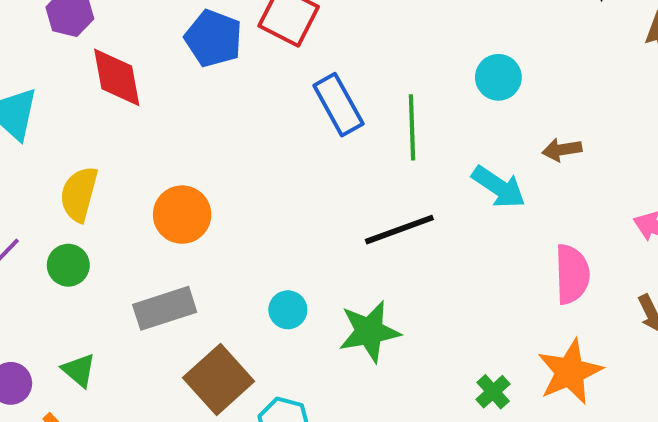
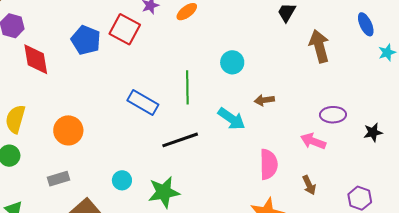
blue rectangle: (338, 105) -> (143, 102), moved, turned -32
gray rectangle: (165, 308) -> (59, 179), size x0.7

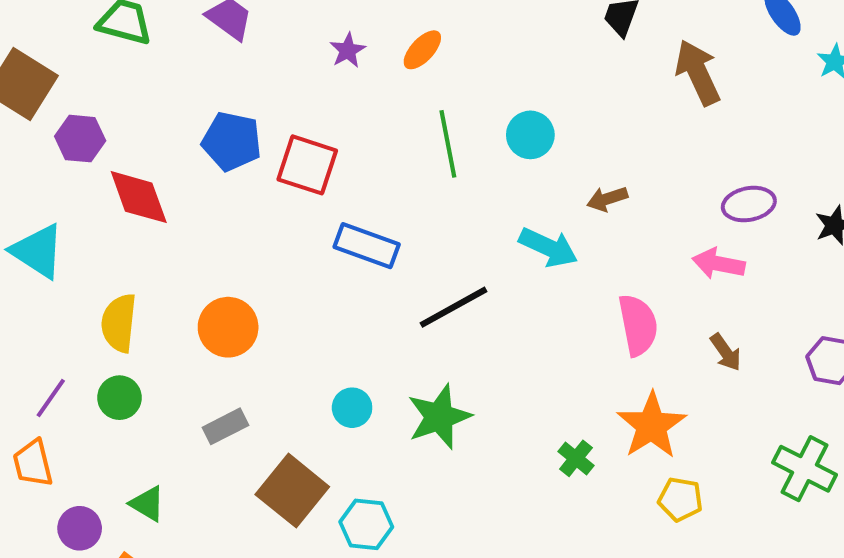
red square: (125, 29) -> (307, 165), moved
green line: (187, 87) -> (448, 144), moved

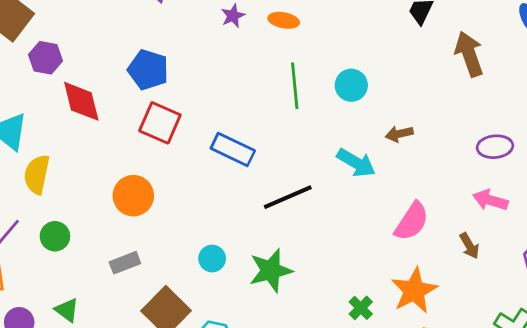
orange ellipse: (422, 50) -> (284, 20), turned 52
red square: (307, 165) -> (160, 123), moved
pink arrow: (719, 264) -> (490, 200), moved
yellow semicircle: (119, 323) -> (37, 174), moved
pink semicircle: (638, 325) -> (412, 221), turned 39

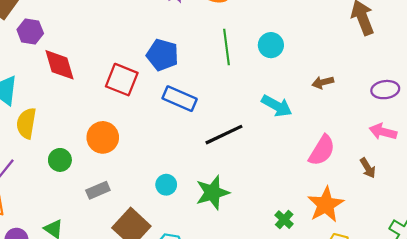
blue pentagon: (148, 70) -> (162, 55), moved
brown arrow: (399, 134) -> (323, 82), moved
green circle: (55, 236) -> (60, 160), moved

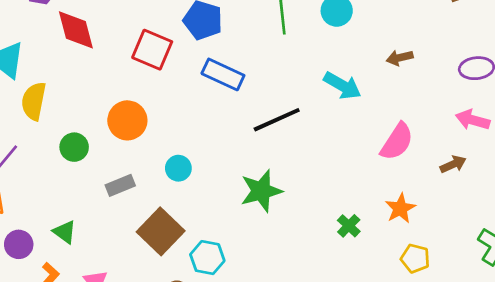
brown arrow: (368, 168) -> (453, 164), turned -84
cyan circle: (166, 185) -> (178, 168), moved
orange star: (326, 205) -> (400, 208), size x0.7

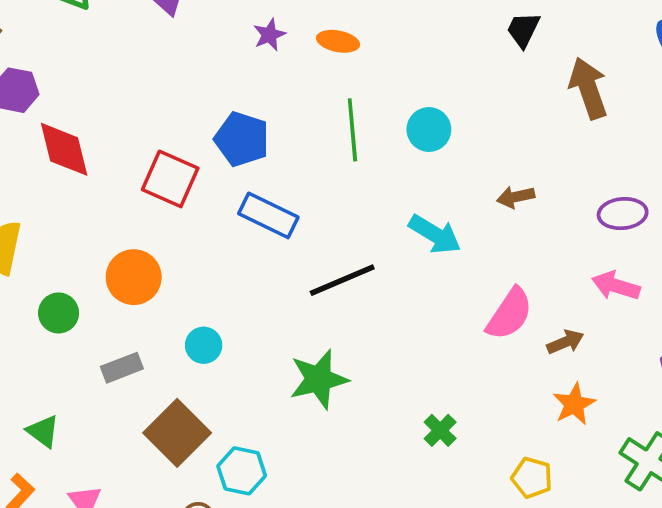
brown arrow: (453, 164) -> (565, 342), moved
orange star: (400, 208) -> (574, 404), moved

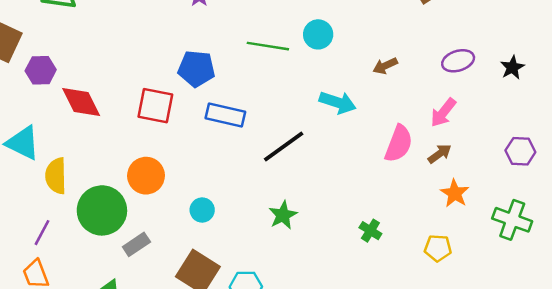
green line: (352, 130) -> (268, 46), turned -63
pink arrow: (616, 286) -> (443, 113), moved, turned -56
green circle: (59, 313) -> (102, 210), size x1.8
gray rectangle: (122, 368) -> (136, 244), moved
green star: (319, 379) -> (283, 215), size x0.7

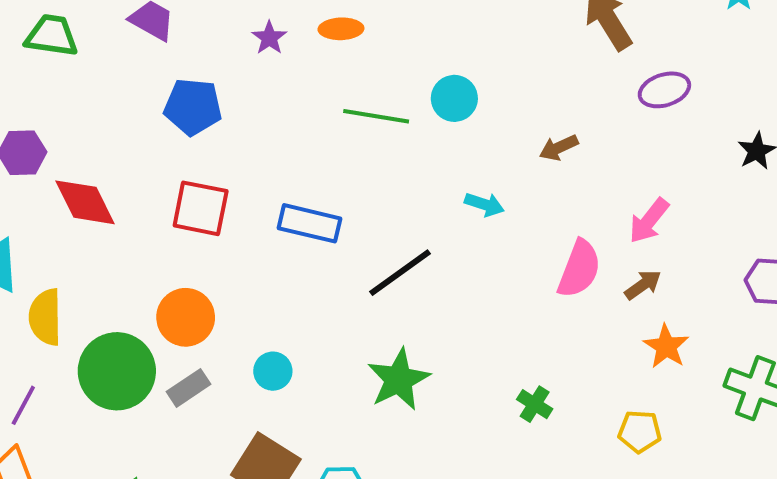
purple ellipse: (458, 61) -> (664, 90), moved
blue pentagon: (197, 69) -> (193, 107), moved
cyan arrow: (338, 102) -> (484, 204), size x0.7
green star: (283, 215) -> (399, 380), size x1.4
gray rectangle: (136, 244) -> (189, 388), moved

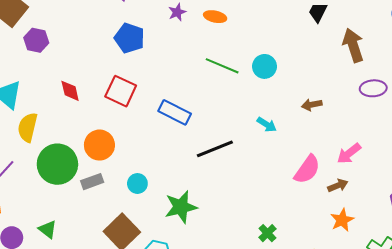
red diamond: (85, 202) -> (70, 91), moved, size x0.7
green star: (399, 380) -> (181, 207), moved

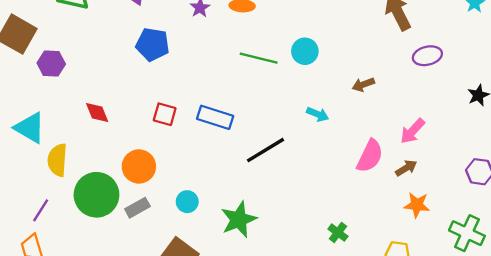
red square: (121, 91) -> (165, 114), moved, size x0.7
orange star: (342, 220) -> (417, 205), turned -30

